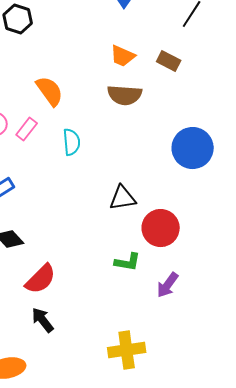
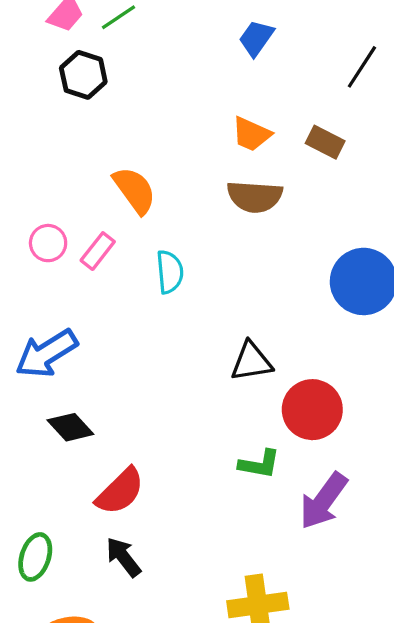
purple arrow: (168, 285) -> (324, 501), size x1.4

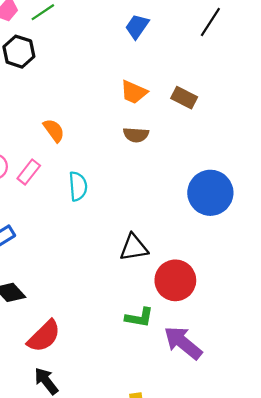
black line: (362, 67) -> (210, 22), moved
orange semicircle: (135, 190) -> (54, 130), size x0.7
brown semicircle: (255, 197) -> (136, 135), size x0.7
purple arrow: (324, 501) -> (183, 343), turned 93

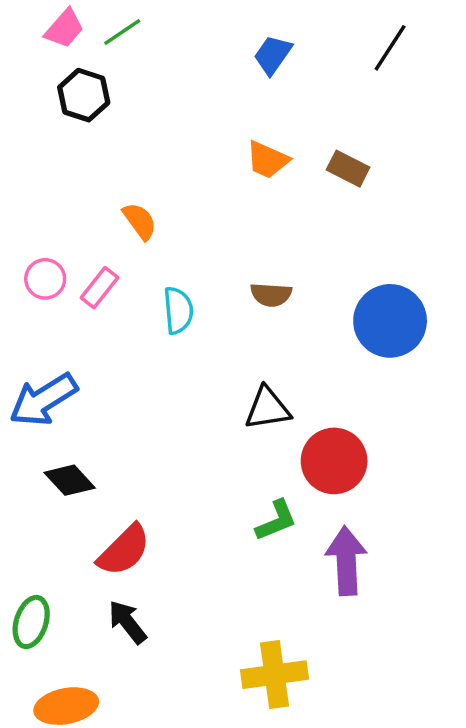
brown semicircle: (136, 135) -> (271, 295), moved
green L-shape: (139, 318) -> (276, 520), turned -32
purple arrow: (183, 343) -> (346, 561), turned 48

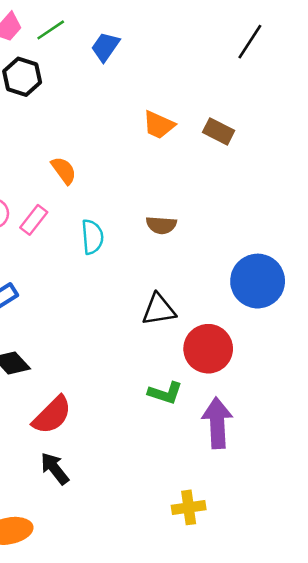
blue trapezoid: (273, 55) -> (105, 47), moved
blue circle: (390, 321) -> (258, 281), moved
green L-shape: (276, 520) -> (165, 393), turned 40
yellow cross: (275, 675) -> (189, 507), moved, size x0.7

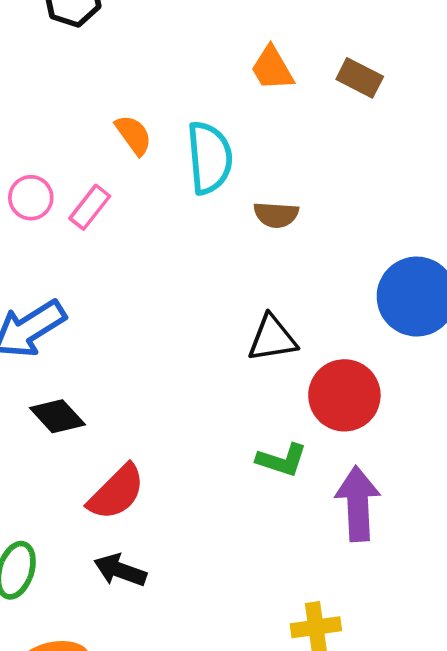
orange trapezoid: (159, 125) -> (272, 68), turned 36
cyan semicircle: (92, 237) -> (209, 158), moved, size x1.4
black arrow: (55, 468) -> (120, 570), turned -32

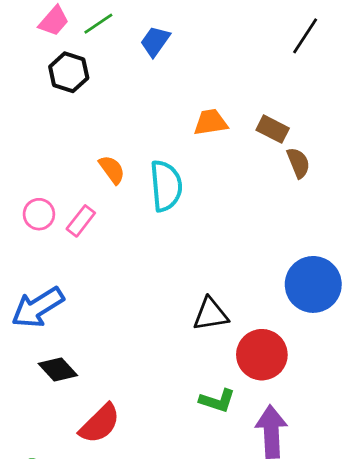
orange trapezoid: (272, 68) -> (211, 122), turned 111
brown semicircle: (276, 215) -> (298, 163), moved, turned -116

